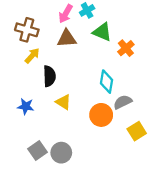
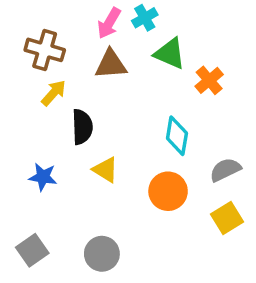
gray semicircle: (123, 102) -> (225, 170), moved
gray square: (38, 151) -> (32, 250), moved

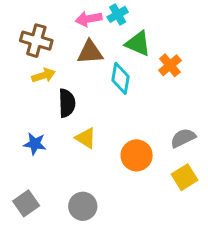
pink arrow: (109, 23) -> (89, 19), turned 50
yellow arrow: (54, 93) -> (44, 75), turned 30
cyan diamond: (177, 136) -> (121, 78), moved

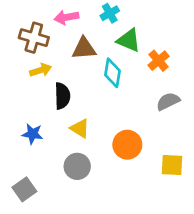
pink arrow: (89, 19) -> (66, 17), moved
gray semicircle: (183, 138) -> (168, 101), moved
yellow square: (184, 177) -> (172, 165), turned 35
gray circle: (83, 206) -> (77, 166), moved

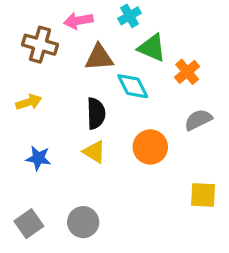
yellow arrow: (41, 70) -> (29, 102), moved
cyan diamond: (112, 73) -> (133, 86), turned -36
black semicircle: (62, 96) -> (96, 113), moved
orange circle: (127, 145) -> (150, 147), moved
gray circle: (77, 166) -> (83, 222), moved

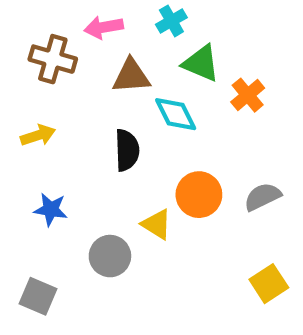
gray semicircle: (198, 120) -> (262, 197), moved
yellow triangle: (94, 152) -> (157, 224), moved
yellow square: (203, 195) -> (269, 284), moved, turned -36
gray circle: (83, 222) -> (110, 256), moved
gray square: (29, 224) -> (38, 296), turned -32

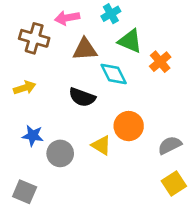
black semicircle: (127, 150) -> (82, 97), turned 112
gray semicircle: (262, 197) -> (170, 145), moved
gray circle: (110, 256) -> (60, 153), moved

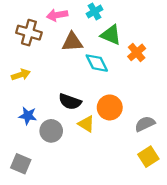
black semicircle: (82, 97) -> (70, 102), moved

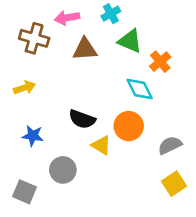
cyan diamond: (97, 63) -> (140, 89), moved
gray circle: (51, 131) -> (63, 170), moved

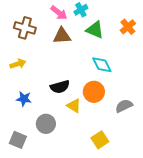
pink arrow: (67, 18) -> (59, 13), moved, turned -132
orange cross: (160, 62) -> (128, 27), moved
black semicircle: (82, 119) -> (60, 87), turned -36
yellow square: (174, 184) -> (100, 140), moved

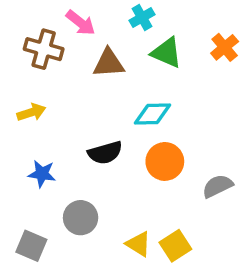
pink arrow: (59, 13) -> (81, 23), moved
cyan diamond: (102, 65) -> (153, 114), moved, turned -65
yellow triangle: (74, 106) -> (138, 244), moved

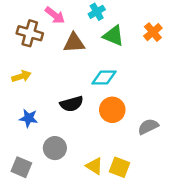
yellow square: (175, 246) -> (119, 167), turned -36

